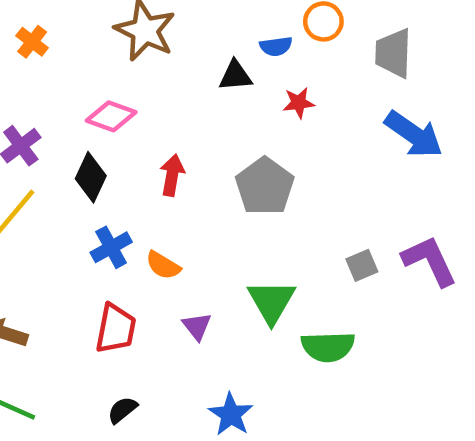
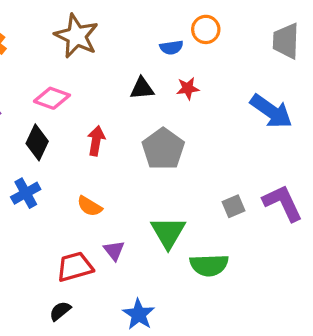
gray trapezoid: (393, 53) -> (286, 41), moved
black triangle: (235, 76) -> (142, 88), moved
blue cross: (111, 247) -> (26, 193), moved
red trapezoid: (116, 329) -> (75, 267), moved, turned -117

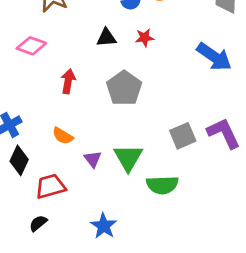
black diamond: (37, 142) -> (19, 160), moved
gray square: (234, 206) -> (183, 136), size x1.4
purple triangle: (114, 250) -> (93, 159), moved

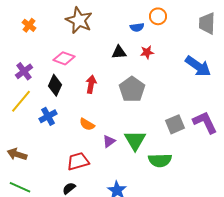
purple triangle: (93, 159) -> (109, 141), turned 32
black diamond: (19, 160) -> (55, 85), moved

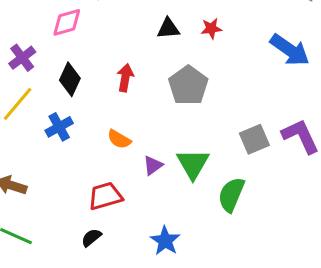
pink diamond: (64, 58) -> (67, 22), moved, turned -35
green semicircle: (160, 160) -> (231, 195), turned 115

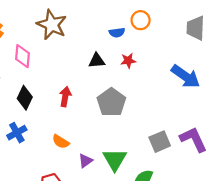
pink diamond: (67, 22) -> (22, 56), turned -70

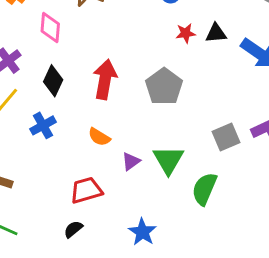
black triangle: (97, 61) -> (216, 33), moved
red arrow: (65, 97) -> (105, 79), size x1.5

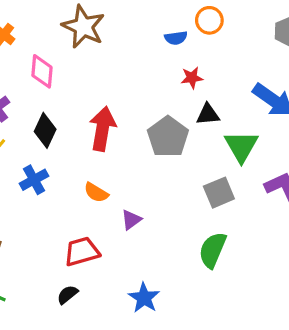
black triangle: (216, 33) -> (208, 114), moved
gray square: (226, 137) -> (219, 193), moved
green triangle: (168, 160) -> (241, 146), moved

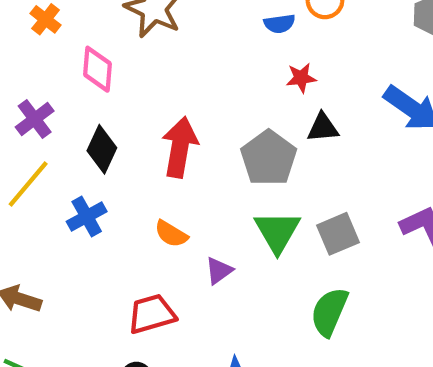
green triangle: (241, 146) -> (277, 232), moved

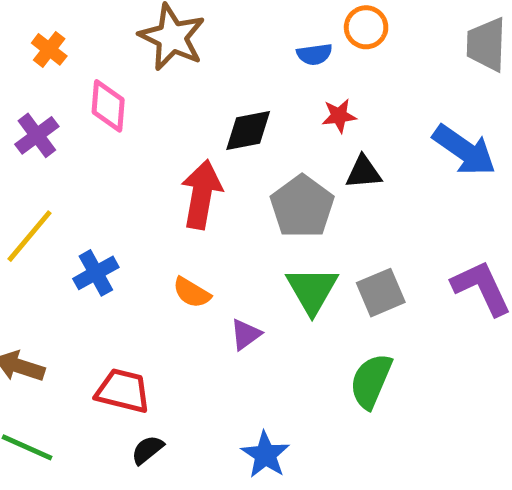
purple cross: (35, 119) -> (37, 135), moved
black diamond: (102, 149) -> (248, 130), moved, turned 54
red trapezoid: (152, 314) -> (123, 391), moved, turned 30

